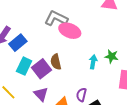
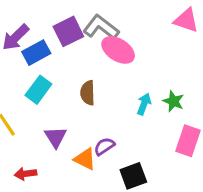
purple square: (42, 69) -> (68, 31), moved
purple semicircle: (81, 95) -> (104, 146), moved, turned 32

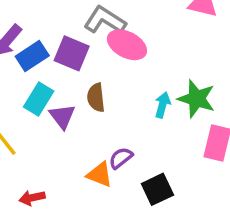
purple square: (68, 31) -> (72, 53), moved, turned -36
green star: (173, 101) -> (196, 99), size x1.5
purple triangle: (56, 137) -> (62, 116), moved

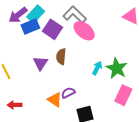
cyan rectangle: (39, 99) -> (36, 14), moved

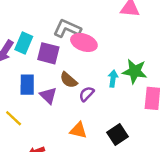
blue rectangle: (30, 26) -> (27, 85), moved, turned -48
brown semicircle: (61, 57) -> (69, 80), turned -35
purple semicircle: (68, 93) -> (87, 94), moved

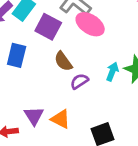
purple triangle: (48, 96) -> (34, 116), moved

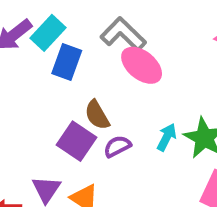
purple square: (48, 27) -> (77, 141), moved
blue rectangle: (17, 55) -> (67, 62), moved

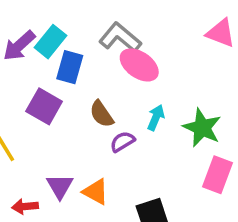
cyan arrow: (167, 137) -> (156, 118), moved
purple square: (77, 141) -> (44, 106), moved

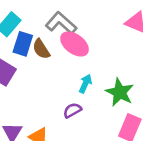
brown semicircle: (102, 114) -> (41, 49), moved
purple semicircle: (122, 142) -> (72, 110), moved

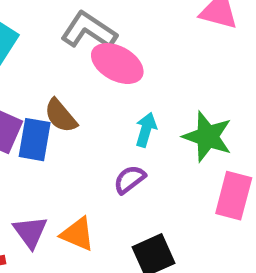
blue rectangle: (23, 44) -> (35, 140), moved
brown semicircle: (41, 49) -> (61, 116), moved

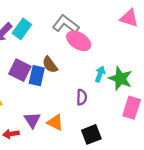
cyan arrow: (146, 130) -> (100, 74), moved
purple semicircle: (129, 179) -> (82, 97), turned 126

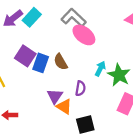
brown semicircle: (50, 65) -> (61, 62), moved
purple triangle: (32, 120) -> (55, 96), moved
orange triangle: (55, 122) -> (64, 107), moved

